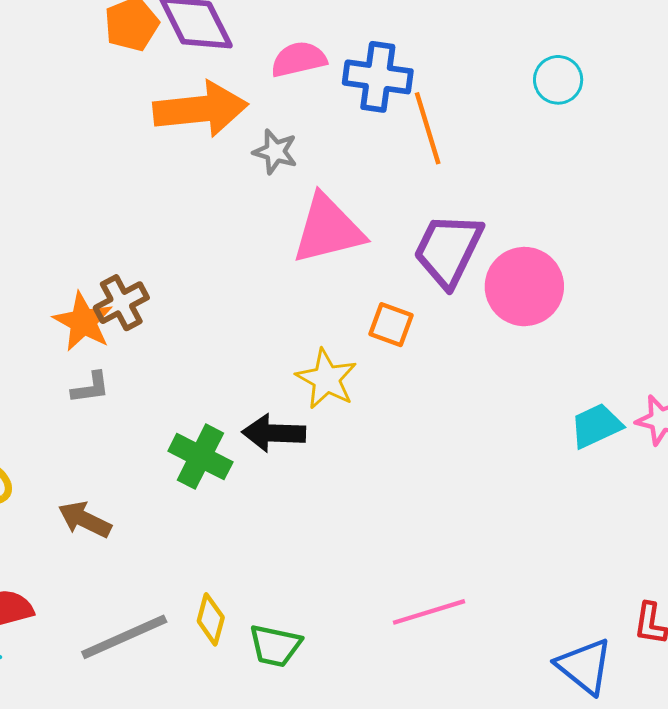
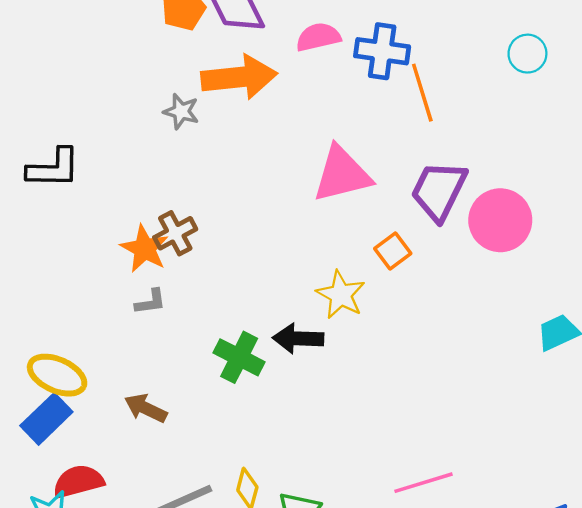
gray star: (275, 152) -> (181, 112), moved
orange square: (391, 325) -> (393, 251), turned 33

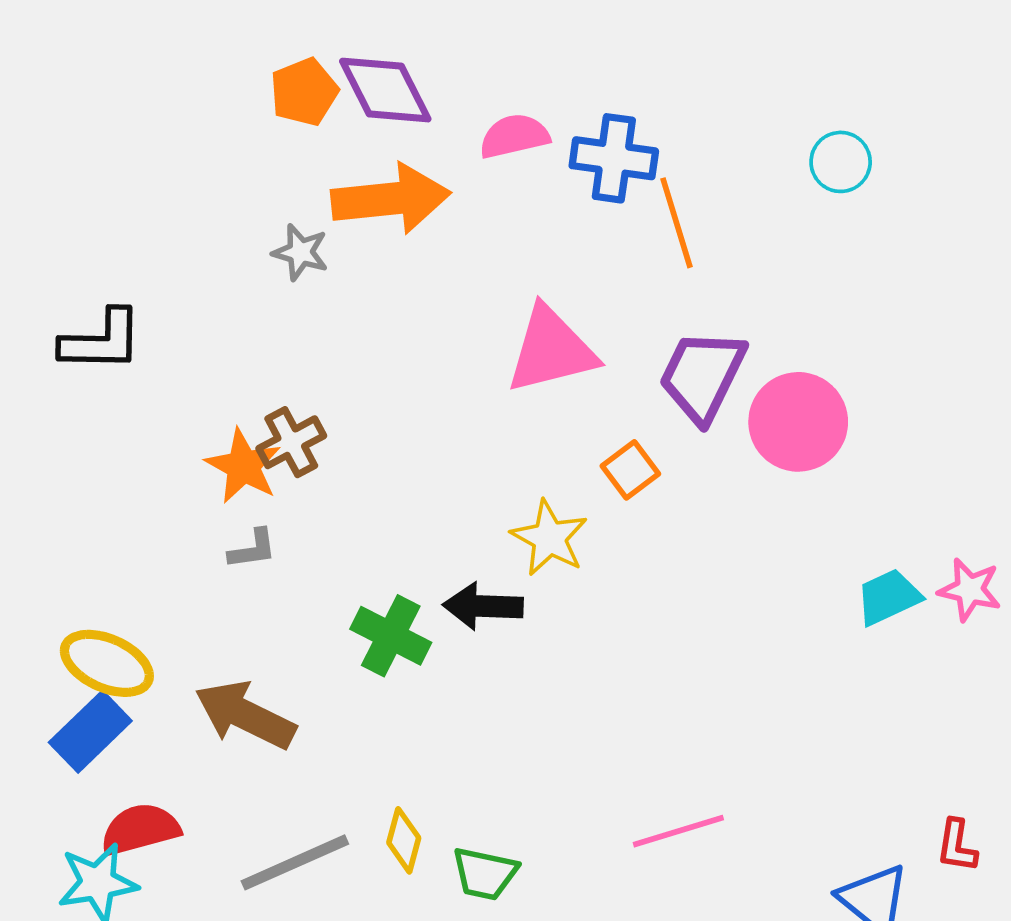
brown arrow: (146, 408) -> (245, 715), size x1.5

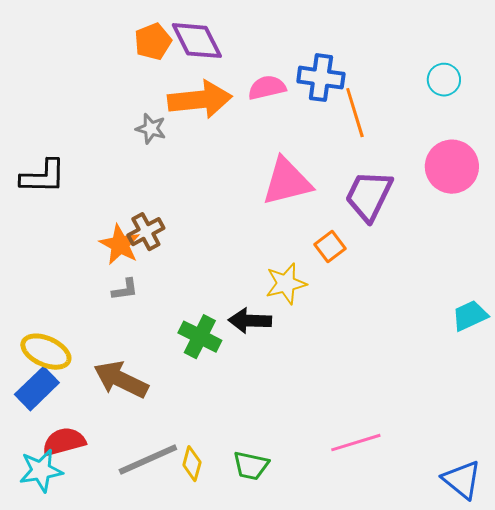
pink semicircle: (514, 136) -> (267, 88), moved
pink circle: (798, 422) -> (452, 167), moved
yellow star: (549, 538) -> (286, 284), turned 30
yellow diamond: (404, 840) -> (192, 464), moved

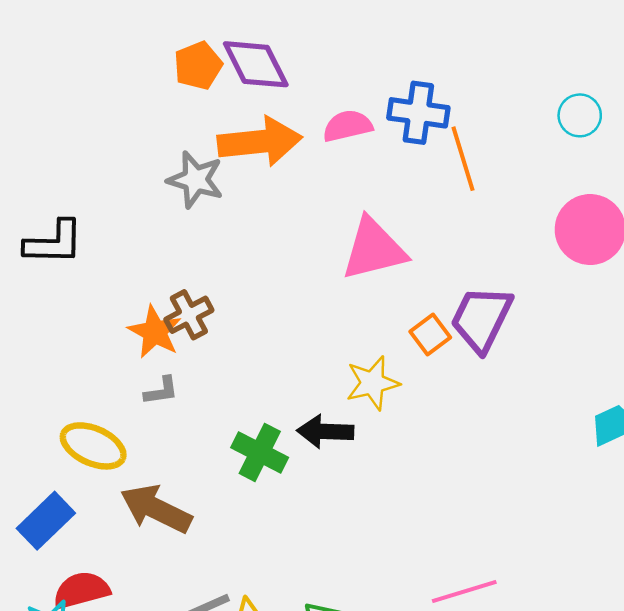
gray star: (151, 129) -> (195, 180), size x1.4
purple trapezoid: (369, 196) -> (481, 319), moved
yellow ellipse: (46, 352) -> (93, 446), moved

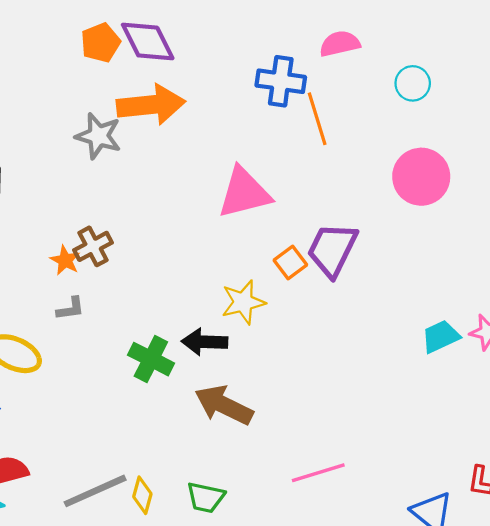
pink semicircle: (348, 126) -> (340, 44), moved
orange star: (155, 332) -> (65, 260), size x0.7
brown arrow: (156, 509) -> (224, 405), moved

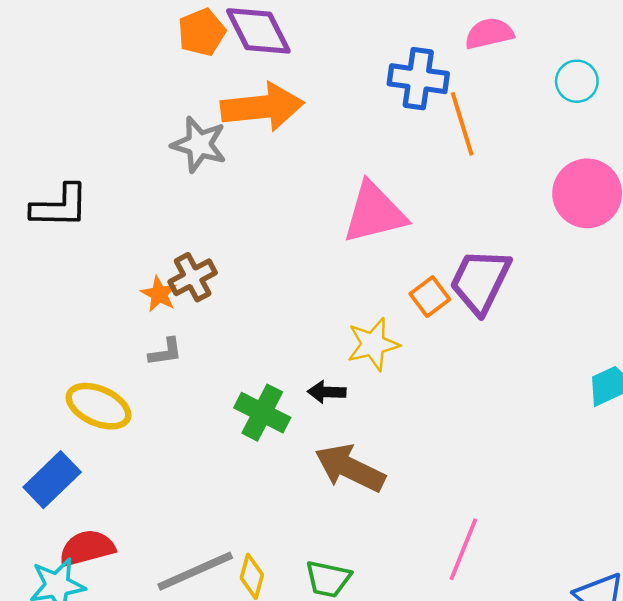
black arrow: (205, 342) -> (327, 392), size x0.7
pink line: (318, 473) -> (463, 549), turned -51

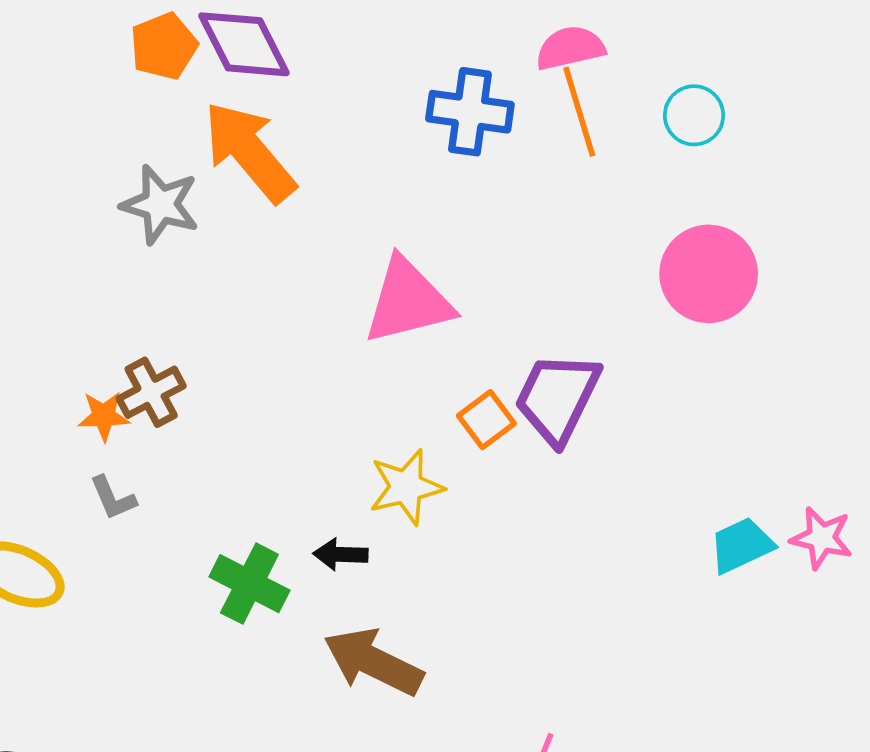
orange arrow: (262, 107) -> (249, 152), turned -124
orange line: (462, 124) -> (579, 112), moved
orange star: (159, 294) -> (104, 416), turned -30
gray L-shape: (166, 352) -> (113, 498), turned 75

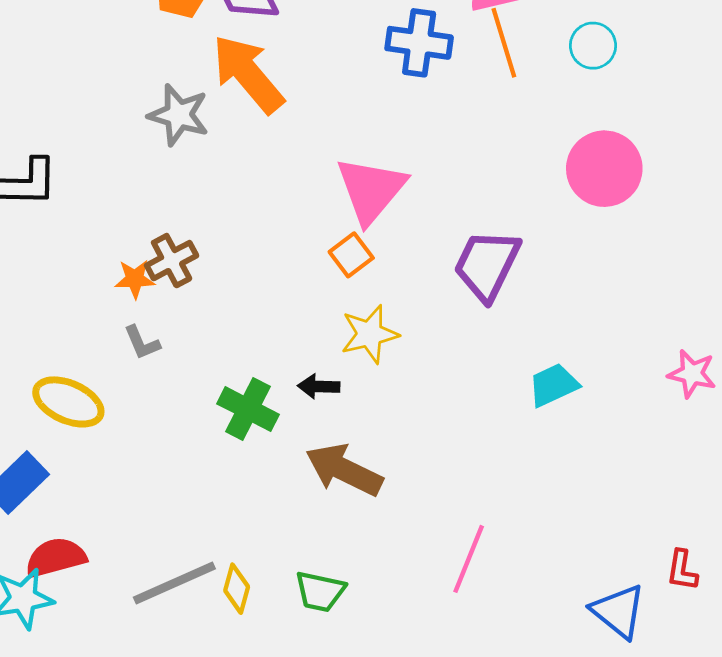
pink triangle: (408, 301) -> (371, 190), turned -36
orange square: (486, 420) -> (351, 255), moved
cyan trapezoid: (741, 545) -> (553, 385), moved

